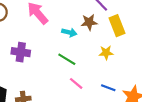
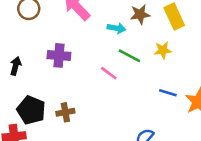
green line: (67, 59) -> (129, 56), moved
pink line: (76, 83) -> (109, 73), moved

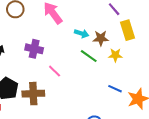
brown star: (140, 14) -> (101, 38), moved
pink line: (109, 73) -> (55, 71), moved
brown cross: (65, 112) -> (33, 94), size x1.5

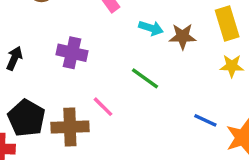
yellow star: (115, 55) -> (232, 66), moved
green line: (89, 56) -> (145, 78), moved
pink line: (55, 71) -> (103, 107), moved

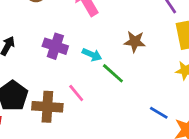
cyan arrow: (151, 28) -> (92, 55), moved
brown star: (183, 36) -> (135, 42), moved

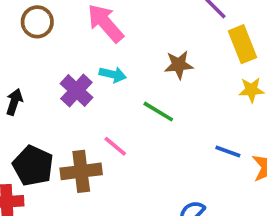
purple cross: (55, 46) -> (76, 91), turned 35
cyan arrow: (92, 55) -> (113, 74), moved

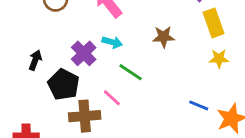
green line: (158, 112) -> (131, 72), moved
black pentagon: (33, 166) -> (64, 85), moved

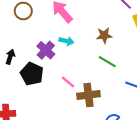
green line: (131, 72) -> (107, 62), moved
brown cross: (85, 116) -> (88, 95), moved

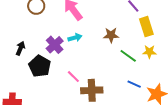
cyan arrow: (66, 41) -> (75, 38), turned -32
green line: (107, 62) -> (128, 56), moved

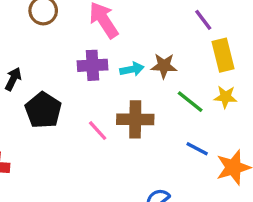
cyan arrow: (75, 38) -> (132, 69), moved
purple cross: (55, 45) -> (92, 65), moved, turned 36
brown cross: (92, 90) -> (135, 119), moved

